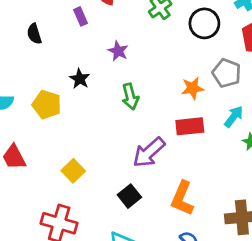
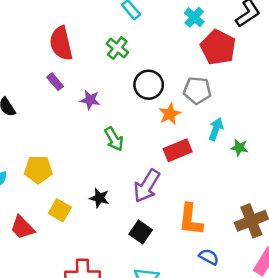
purple rectangle: (81, 16) -> (55, 82), moved
black circle: (204, 23) -> (149, 85), moved
black star: (80, 79) -> (99, 198), moved
yellow square: (73, 171) -> (60, 210), moved

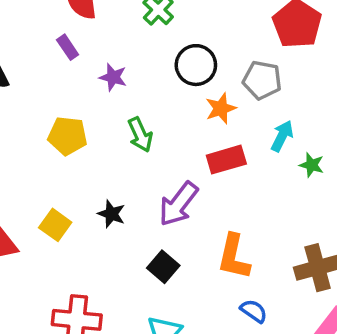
yellow pentagon: (38, 170) -> (68, 136), moved

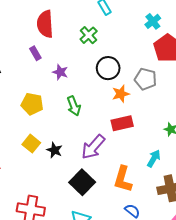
cyan arrow: (282, 136) -> (154, 158), moved
yellow square: (55, 225) -> (31, 144), moved
black square: (163, 267) -> (82, 182), size x1.4

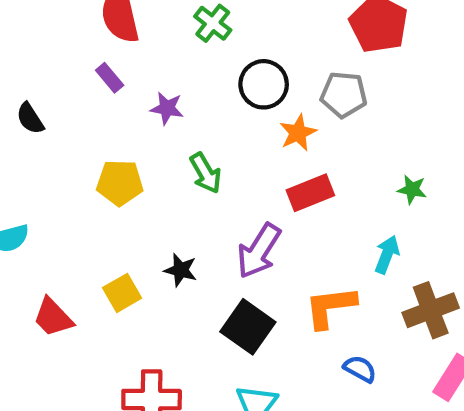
yellow square: (31, 144) -> (122, 293), moved, turned 30
orange L-shape: (123, 179) -> (330, 307), turned 76

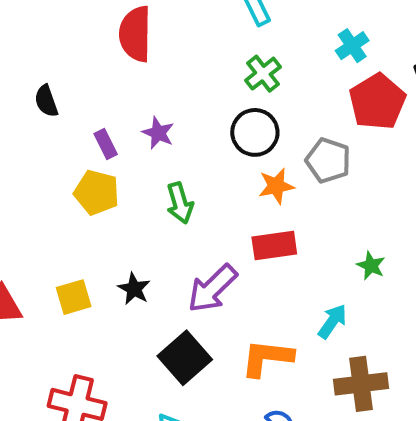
green cross: (213, 23) -> (263, 74), moved
purple rectangle: (110, 78) -> (106, 144), moved
black semicircle: (30, 118) -> (46, 101), moved

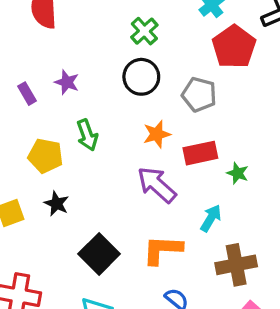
orange star: (276, 186) -> (157, 134), moved
yellow pentagon: (97, 192) -> (45, 156), moved
red rectangle: (274, 245) -> (200, 153), moved
purple arrow: (212, 289) -> (157, 185), moved, turned 90

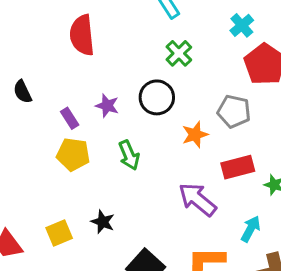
black circle: (141, 77) -> (157, 97), moved
orange star: (157, 134) -> (195, 135), moved
yellow pentagon: (45, 156) -> (73, 154), moved

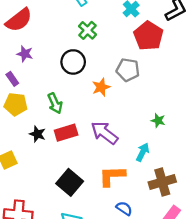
red semicircle: (82, 35) -> (19, 20), turned -120
purple star: (107, 106) -> (25, 54), moved
red rectangle: (238, 167) -> (66, 133), moved
black star: (103, 222) -> (37, 134), moved

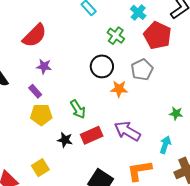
green cross: (88, 30) -> (116, 36), moved
black circle: (73, 62) -> (102, 66), moved
gray pentagon: (128, 70) -> (142, 70), turned -30
orange star: (101, 87) -> (119, 89), turned 30

